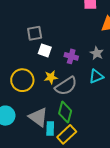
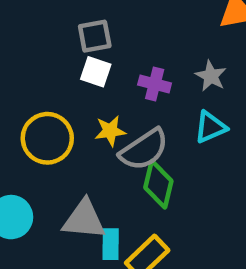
gray square: (35, 33) -> (95, 36), moved
green diamond: (65, 112) -> (158, 184), moved
gray triangle: (38, 117) -> (84, 219), turned -30

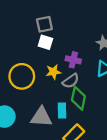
purple cross: (155, 84) -> (73, 60), moved
gray semicircle: (144, 150) -> (71, 81), size x0.7
cyan rectangle: (111, 244) -> (62, 111), moved

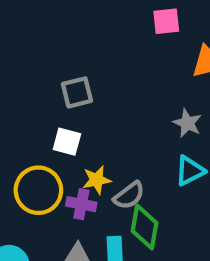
white square: (45, 42) -> (67, 142), moved
purple cross: (73, 60) -> (81, 204), moved

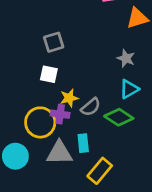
yellow circle: (38, 190) -> (40, 122), moved
green diamond: (145, 227) -> (119, 117), moved, turned -64

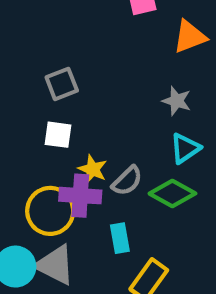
yellow star: (69, 98) -> (93, 169), turned -30
purple cross: (60, 114) -> (80, 196), size x1.4
gray triangle: (59, 153) -> (55, 265), moved, turned 32

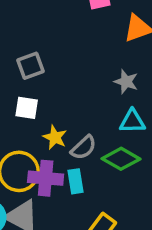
cyan triangle: (185, 148) -> (132, 121), turned 32
purple cross: (80, 196) -> (46, 178), moved
cyan rectangle: (120, 238) -> (75, 181), moved

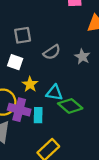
cyan triangle: (132, 121) -> (54, 93), moved
gray semicircle: (84, 148) -> (52, 52), moved

